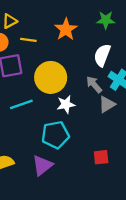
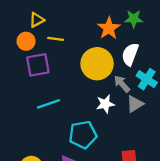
orange star: (66, 29) -> (109, 28), moved
yellow circle: (51, 77) -> (97, 64), moved
white star: (66, 104) -> (105, 104), moved

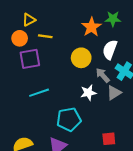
yellow circle: (97, 64) -> (81, 58), size x0.7

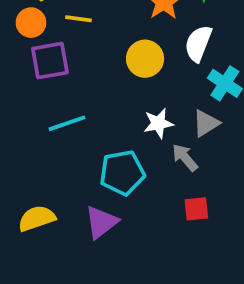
gray arrow: (103, 75) -> (185, 158), moved

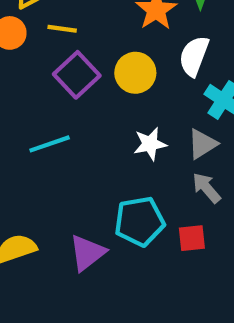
purple square: (50, 61) -> (77, 75), moved, turned -33
gray arrow: (185, 158) -> (207, 188), moved
cyan pentagon: (122, 173) -> (140, 221), moved

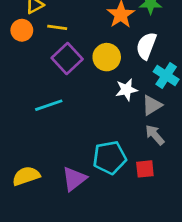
white star: (150, 144) -> (126, 90), moved

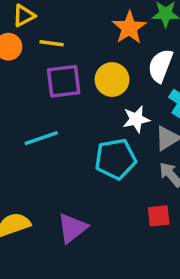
purple square: (67, 59) -> (64, 81), turned 36
cyan pentagon: (110, 158) -> (115, 159), moved

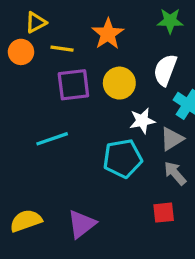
orange star: (129, 28) -> (108, 34), moved

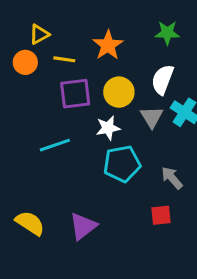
white star: (142, 121) -> (108, 128), moved
gray triangle: (172, 139) -> (152, 117), moved, turned -30
yellow semicircle: (26, 221) -> (30, 223), turned 52

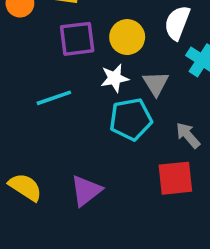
gray triangle: (152, 117) -> (156, 84), moved
red square: (161, 215) -> (175, 178), size x1.5

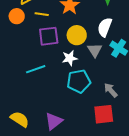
gray triangle: (156, 84) -> (95, 50), moved

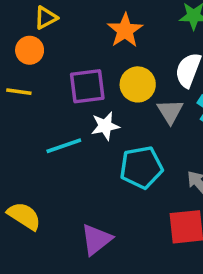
yellow line: (42, 14) -> (19, 92), moved
white star: (70, 58) -> (105, 126), moved
yellow semicircle: (20, 119) -> (24, 216), moved

